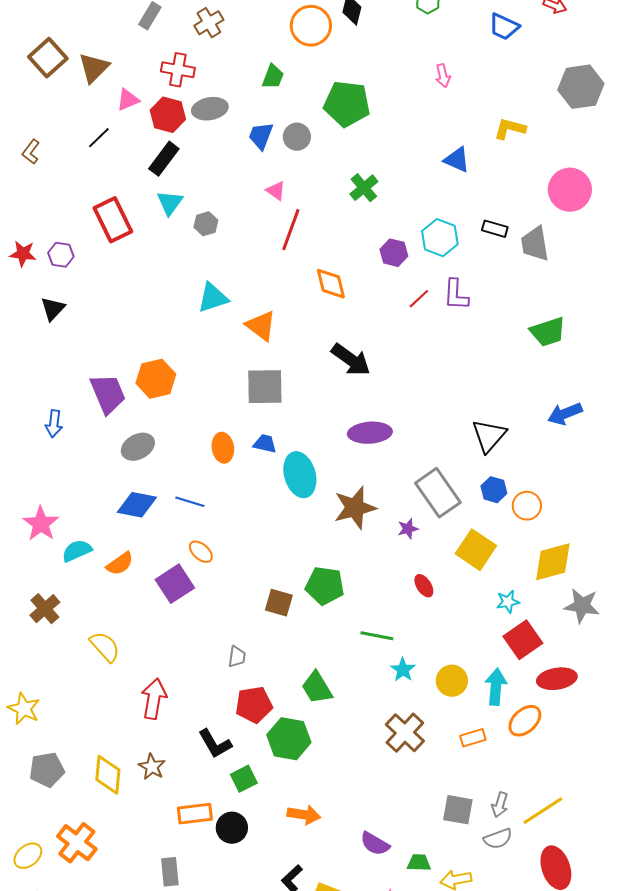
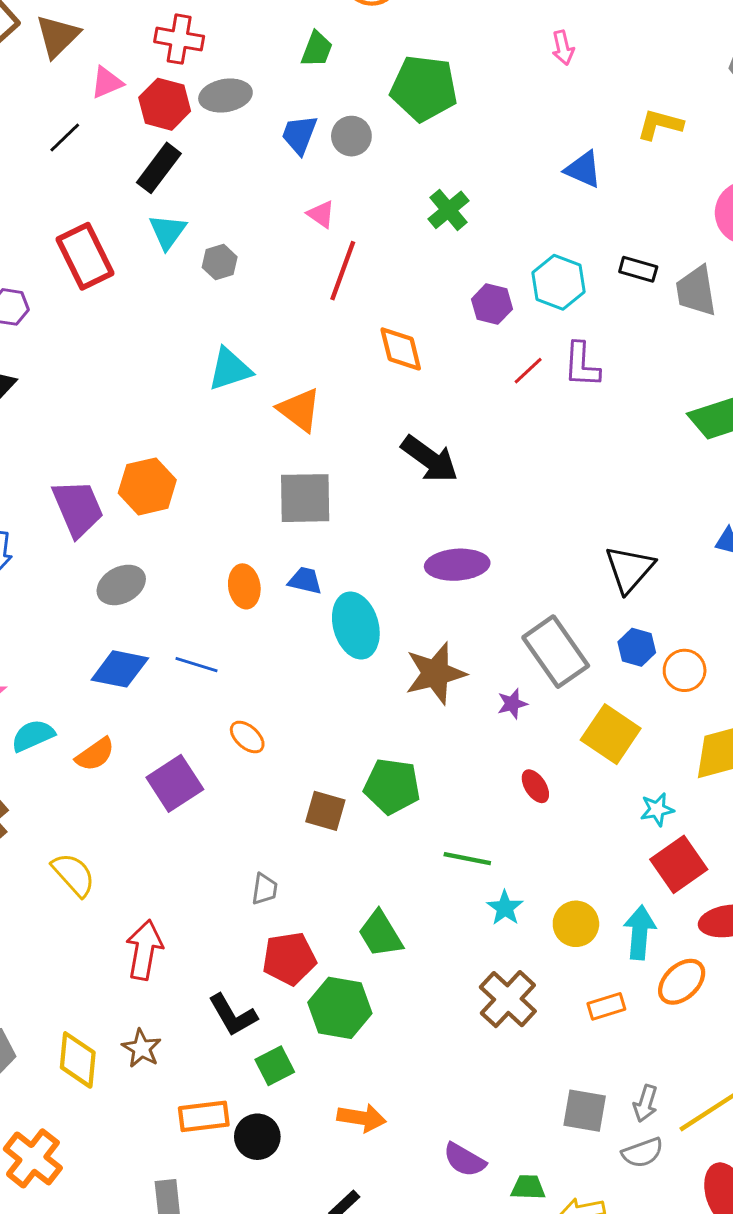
orange ellipse: (201, 552) -> (247, 737), moved

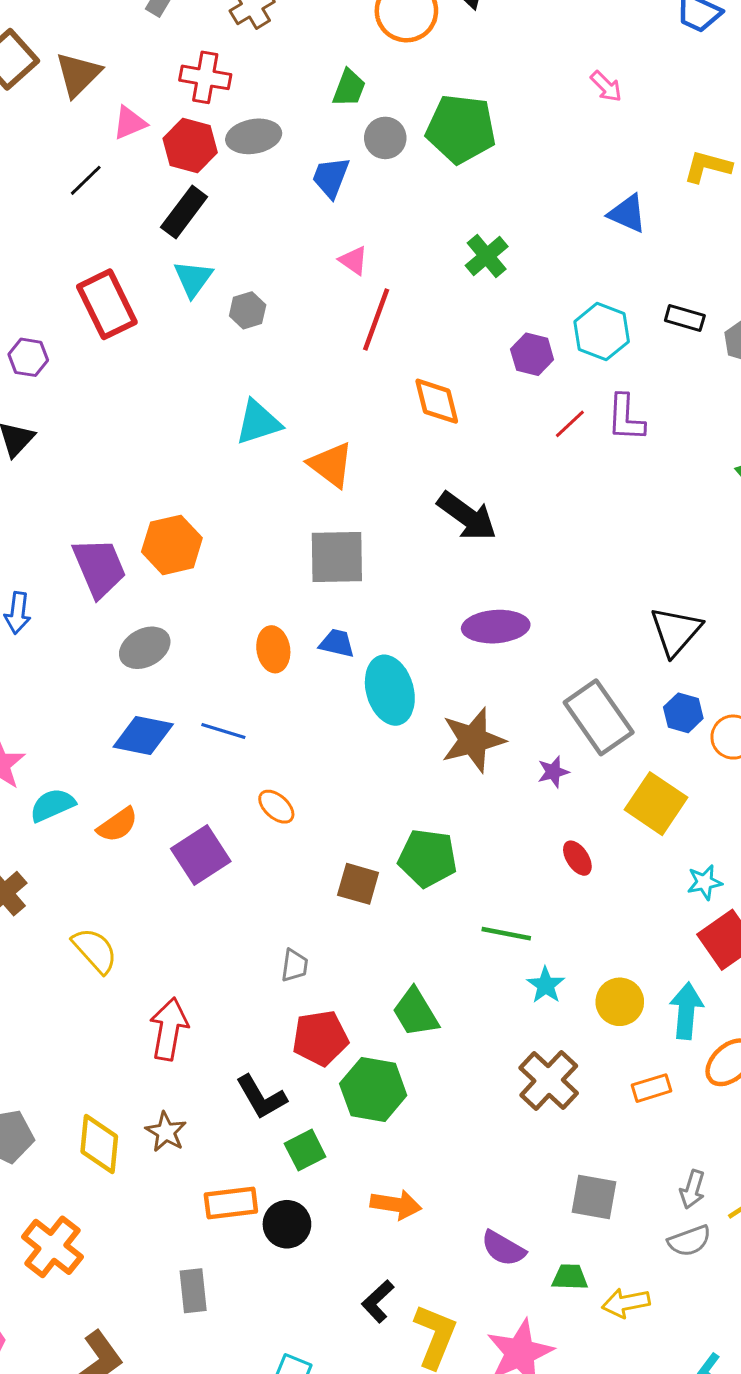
pink arrow: (563, 48) -> (606, 86), turned -32
gray circle: (351, 136) -> (385, 138), moved
gray square: (585, 1111) -> (594, 1197), moved

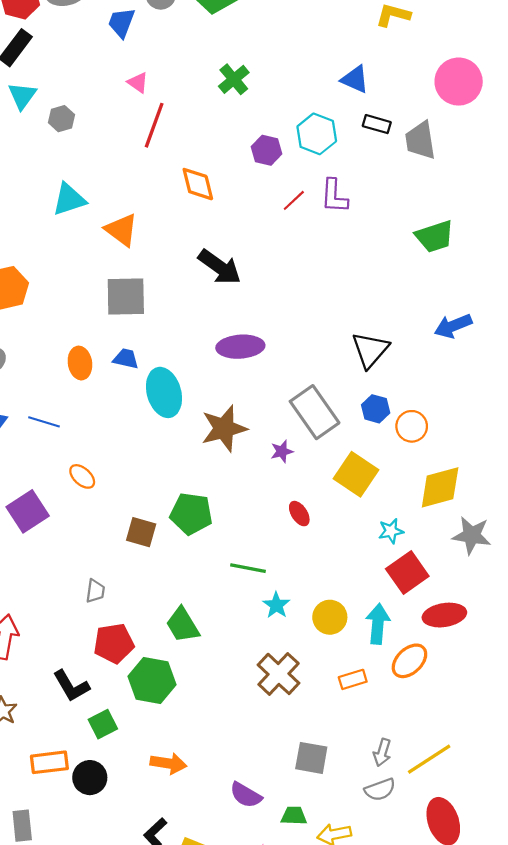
blue triangle: (627, 214) -> (355, 79), moved

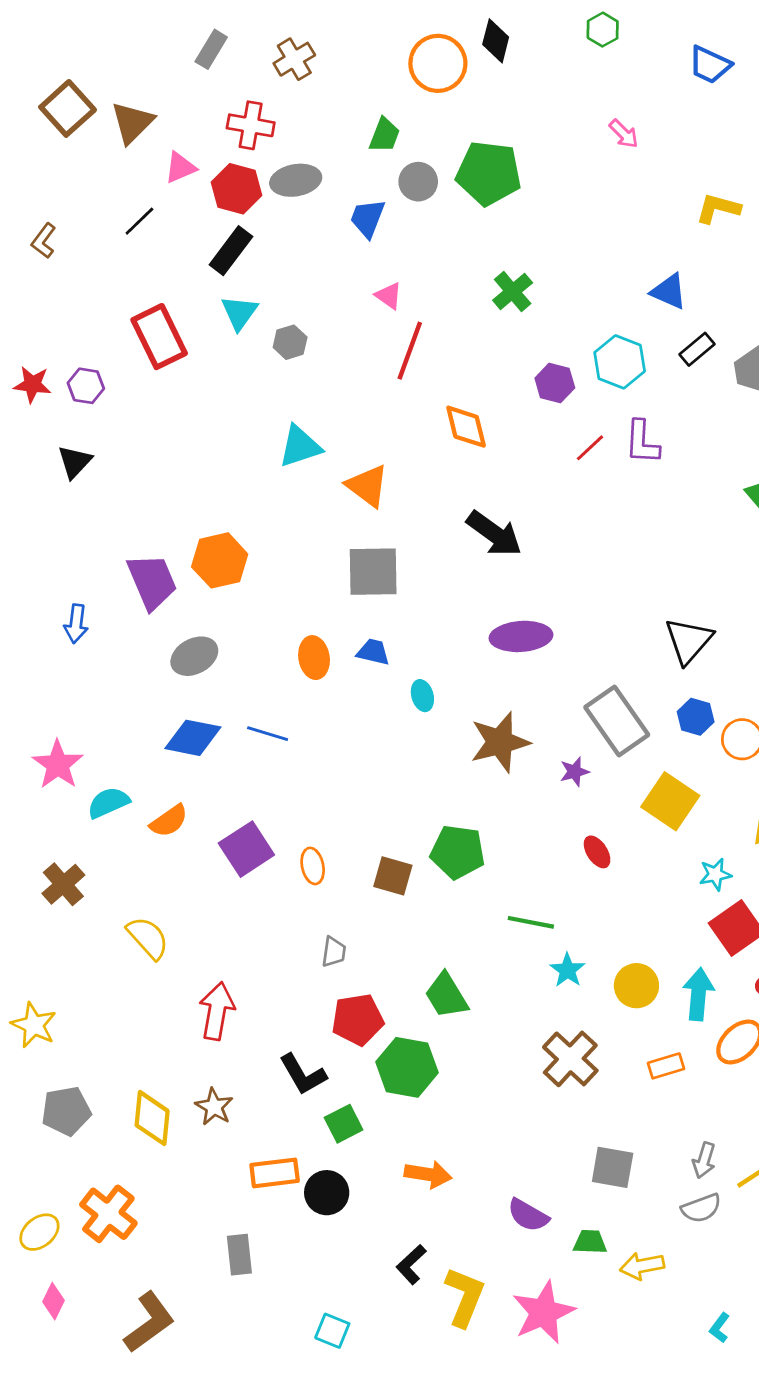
black rectangle: (377, 124) -> (697, 349), turned -56
cyan ellipse: (164, 392) -> (422, 696), size x0.5
orange ellipse: (82, 476) -> (313, 866), moved, turned 36

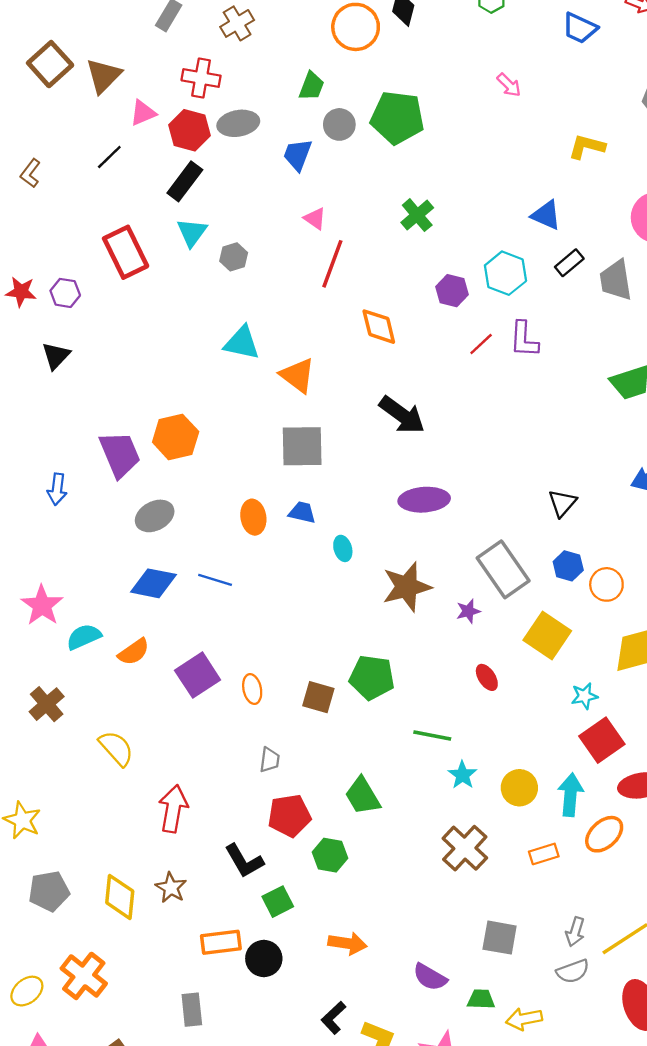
cyan triangle: (300, 446) -> (242, 343), turned 30
black triangle: (689, 641) -> (562, 503), size x0.7
green hexagon: (407, 1067) -> (330, 855), size x0.7

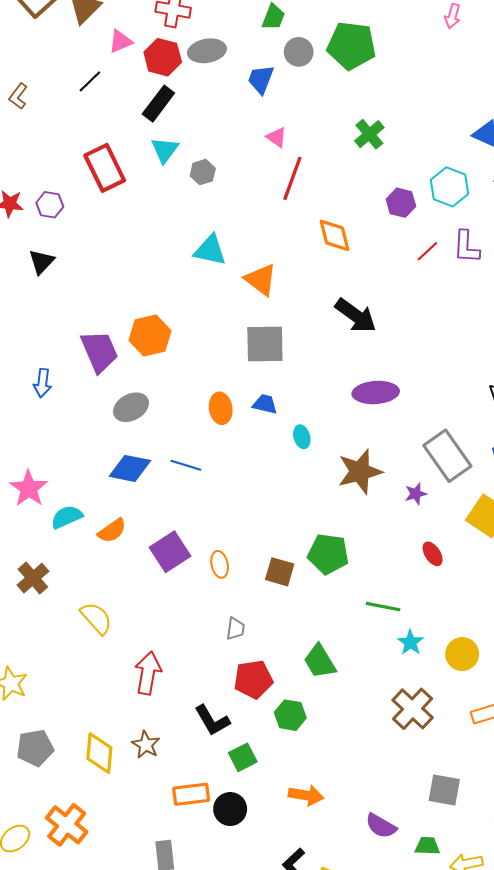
pink arrow: (509, 85) -> (453, 16), turned 60

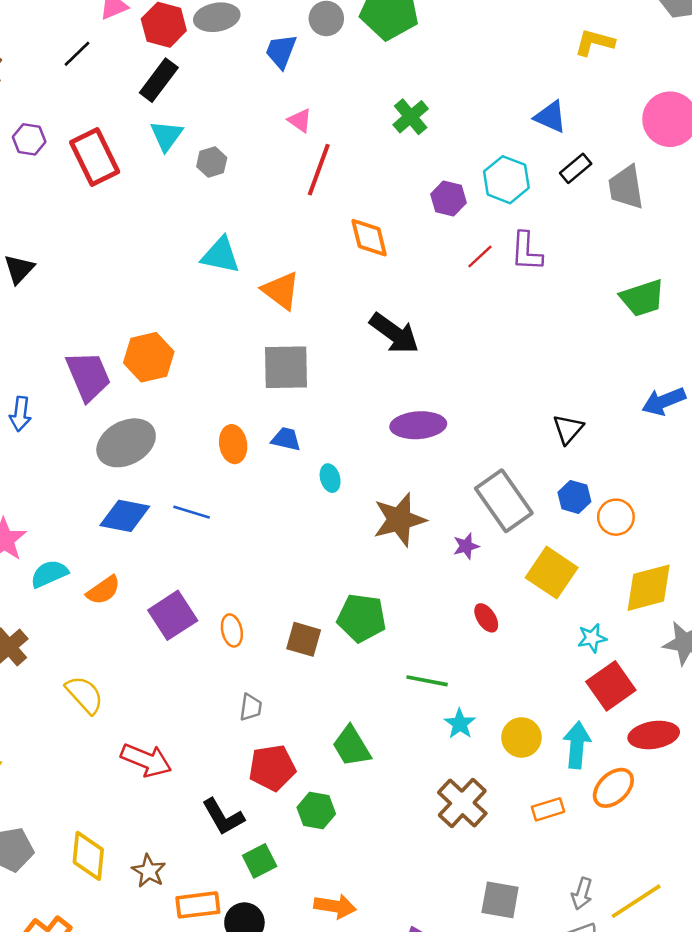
purple hexagon: (50, 205) -> (29, 139), moved
gray ellipse: (131, 407) -> (126, 443), size x1.4
red arrow: (148, 673) -> (146, 760), turned 102
brown star: (146, 745) -> (149, 871), moved

